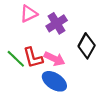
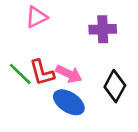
purple cross: (57, 23) -> (103, 29), moved, turned 30
black diamond: (87, 46) -> (115, 86), moved

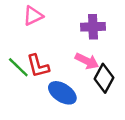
pink arrow: (69, 74) -> (87, 61), moved

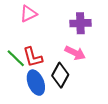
black diamond: (104, 78) -> (60, 75), moved
blue ellipse: (62, 93) -> (36, 83), moved, turned 35

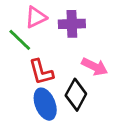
purple cross: (80, 23) -> (72, 24), moved
green line: (16, 58) -> (20, 40), moved

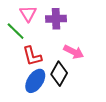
pink triangle: (36, 17) -> (28, 13), turned -36
blue ellipse: (45, 104) -> (35, 81), turned 55

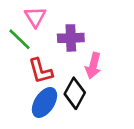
purple cross: (56, 19) -> (71, 38), moved
pink arrow: (74, 52) -> (93, 66), turned 78

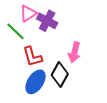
pink triangle: (35, 17) -> (28, 13), turned 30
purple cross: (71, 38) -> (47, 21), moved, turned 30

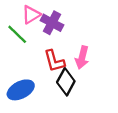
red L-shape: (32, 57) -> (54, 61), moved
blue ellipse: (36, 82) -> (21, 90), moved, turned 30

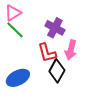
pink triangle: (31, 15) -> (13, 13), moved
purple cross: (52, 23) -> (55, 28), moved

